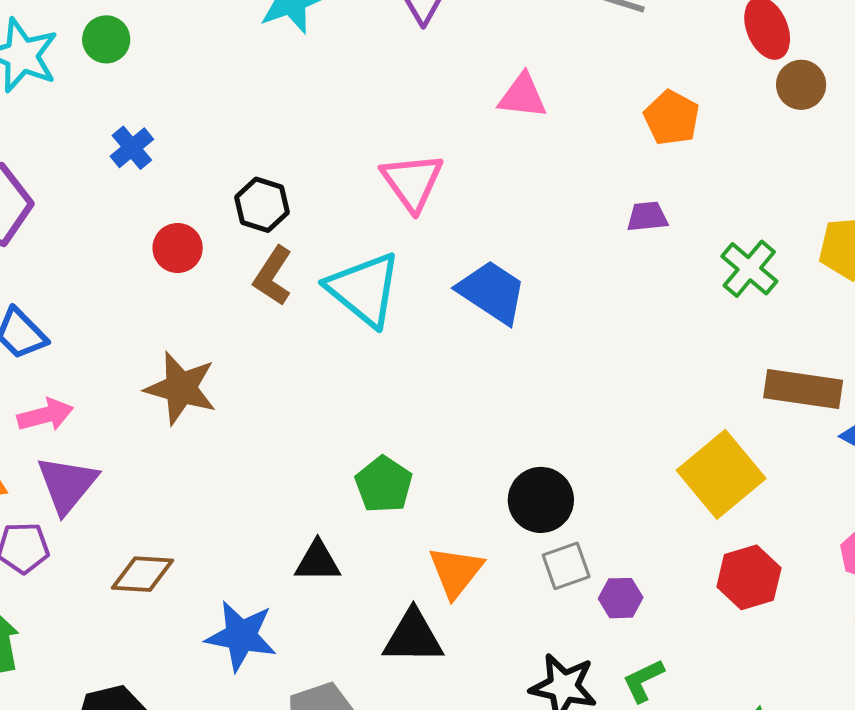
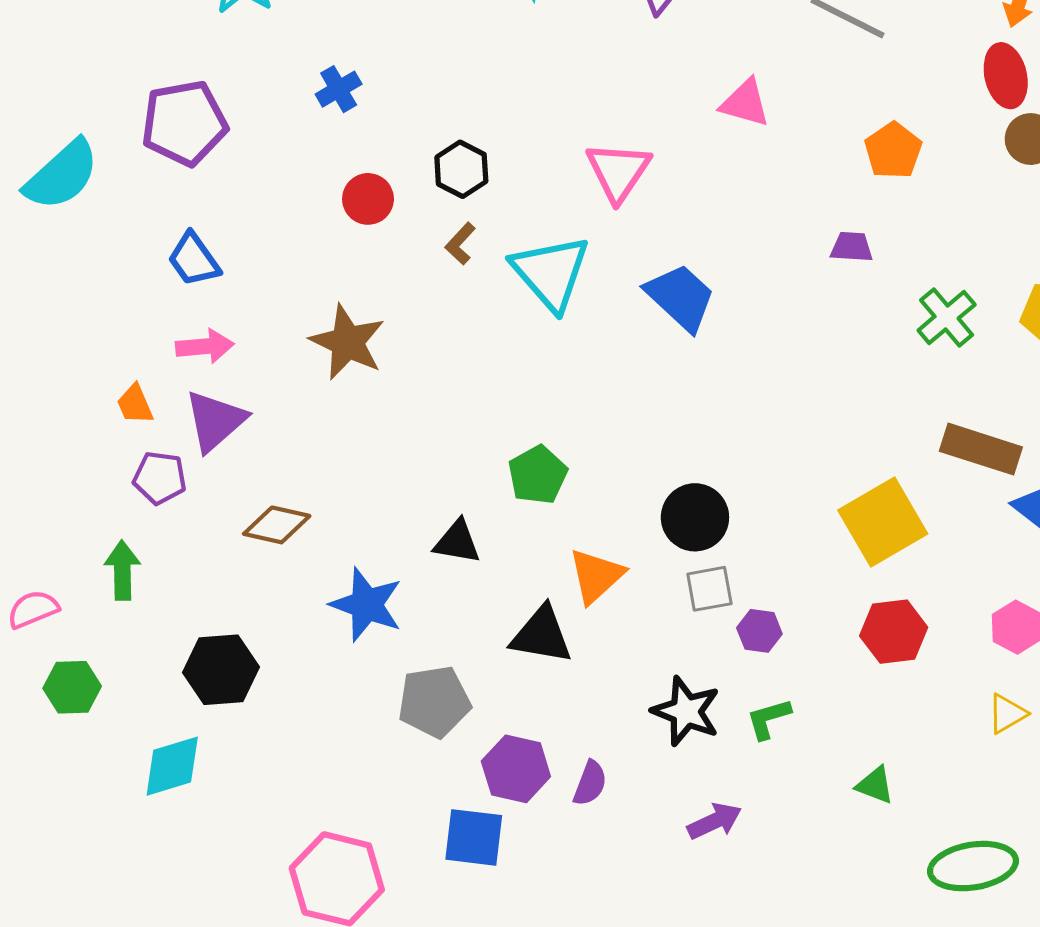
brown L-shape: (273, 276) -> (460, 244), size x0.7

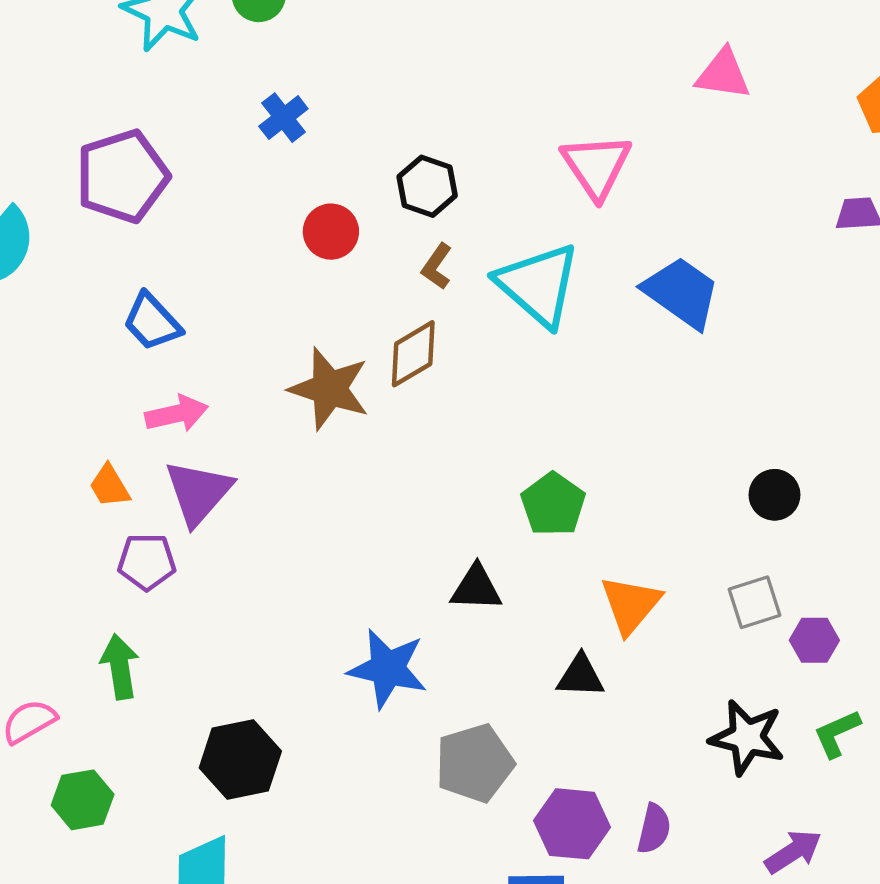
black circle: (695, 517) -> (774, 495), moved, size x0.7
brown diamond: (277, 525) -> (413, 354), moved, turned -36
black triangle: (542, 635) -> (580, 676), size x0.7

